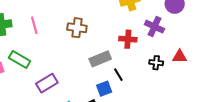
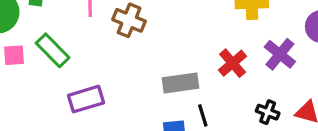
brown cross: (77, 28) -> (129, 20), moved
red cross: (128, 39) -> (233, 63), turned 30

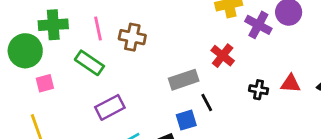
green rectangle: (53, 50) -> (89, 63), moved
purple cross: (280, 54) -> (258, 25), moved

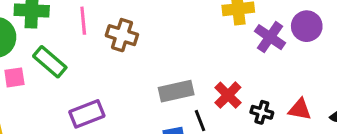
red cross: (223, 56) -> (228, 95), moved
green rectangle: (89, 63) -> (50, 62), moved

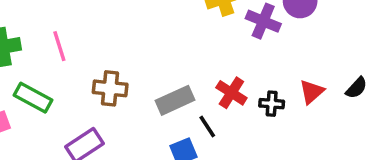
brown cross: (122, 35) -> (110, 88), moved
red triangle: (300, 109) -> (312, 92), turned -40

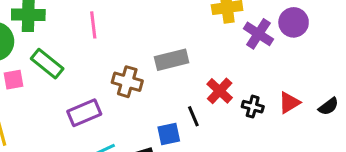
pink line: (59, 46) -> (93, 25), moved
brown cross: (110, 88) -> (127, 82), moved
gray rectangle: (175, 100) -> (172, 60), moved

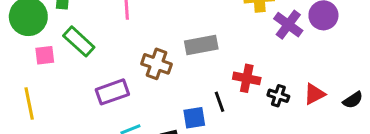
red cross: (220, 91) -> (247, 78), turned -35

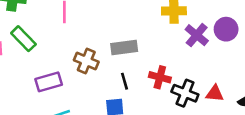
red triangle: (314, 94) -> (215, 93), turned 30
black cross: (278, 96) -> (185, 93), size x1.5
black line: (219, 102) -> (124, 81), moved

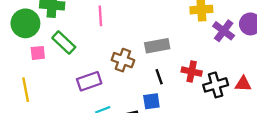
black cross: (185, 93) -> (216, 85), turned -35

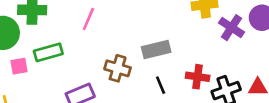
pink line: (100, 16) -> (88, 19), turned 30
green rectangle: (64, 43) -> (48, 52), turned -55

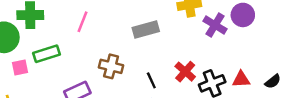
gray rectangle: (156, 50) -> (146, 29), moved
red cross: (198, 77) -> (185, 72), turned 35

